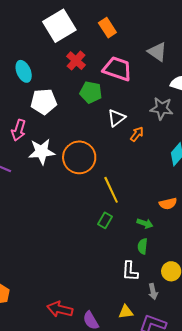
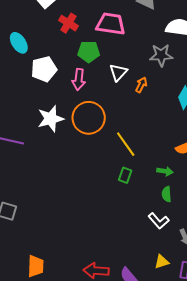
pink arrow: (19, 130) -> (79, 79), moved
white L-shape: (130, 271) -> (159, 221), turned -35

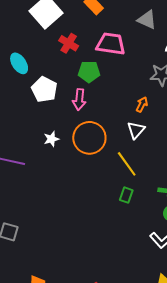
white pentagon: (44, 69) -> (44, 89), turned -30
white triangle: (118, 72) -> (136, 130), moved
white star: (51, 119) -> (51, 139), size x0.6

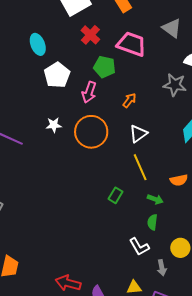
orange arrow: (142, 104) -> (129, 100), moved
yellow line: (127, 164) -> (140, 167), moved

